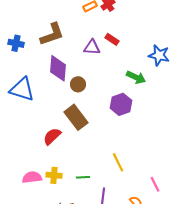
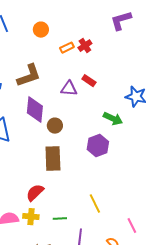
brown rectangle: (76, 117) -> (53, 159), turned 35
red semicircle: (52, 136) -> (35, 193), moved

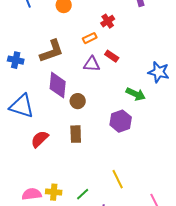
orange rectangle: (67, 48) -> (90, 38), moved
brown rectangle: (53, 159) -> (76, 134), size x0.7
red semicircle: (35, 193) -> (40, 139), moved
green line: (60, 219) -> (83, 194), turned -40

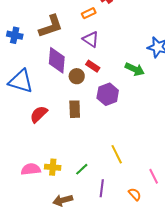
red rectangle: (112, 56) -> (93, 66), moved
purple triangle: (92, 64) -> (91, 39), turned 30
purple hexagon: (121, 121) -> (108, 94), moved

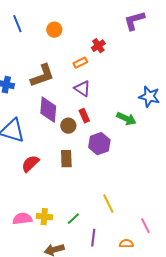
red rectangle: (93, 66) -> (84, 116), turned 32
orange semicircle: (135, 194) -> (126, 244), turned -48

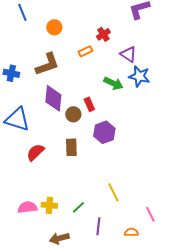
orange circle: (54, 30) -> (54, 27), moved
purple triangle: (82, 89) -> (128, 54), moved
blue star: (149, 97) -> (139, 76), moved
green arrow: (126, 119) -> (113, 83), moved

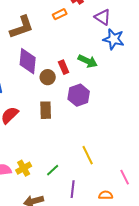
green arrow: (113, 83) -> (88, 61), moved
yellow cross: (49, 205) -> (24, 168), turned -35

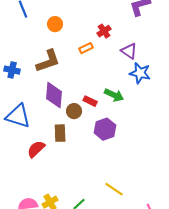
red rectangle: (64, 67) -> (90, 101), turned -40
brown rectangle: (46, 110) -> (60, 133), moved
yellow line: (88, 155) -> (114, 189), turned -30

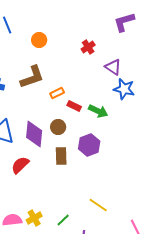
orange rectangle: (86, 48) -> (57, 93), moved
purple diamond: (54, 95) -> (34, 134), moved
red rectangle: (90, 101) -> (74, 106), moved
brown rectangle: (60, 133) -> (61, 156), moved

